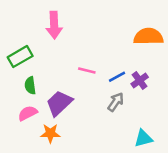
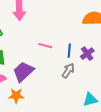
blue line: (117, 77) -> (69, 51), turned -56

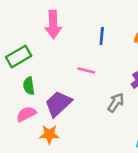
blue line: (69, 51) -> (102, 36), moved

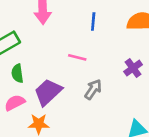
gray arrow: (116, 102) -> (93, 89), moved

